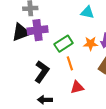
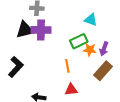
green rectangle: (64, 44) -> (79, 41), moved
black L-shape: (42, 72) -> (16, 67), moved

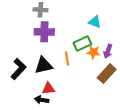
black triangle: (25, 30) -> (44, 65), moved
orange line: (67, 66) -> (67, 59), moved
red triangle: (71, 90) -> (48, 89), moved

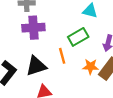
orange star: (93, 52) -> (91, 67), moved

